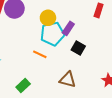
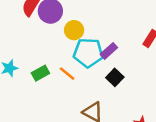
yellow circle: (48, 18) -> (74, 30), moved
green rectangle: (23, 85) -> (40, 73), moved

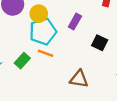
cyan pentagon: (88, 53) -> (43, 32), moved
black square: (115, 77) -> (100, 43), moved

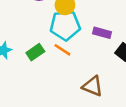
purple rectangle: (75, 21) -> (102, 33), moved, turned 63

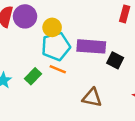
purple rectangle: (102, 33) -> (91, 46), size x1.6

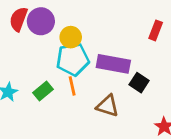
orange line: (58, 69) -> (72, 86), turned 49
brown triangle: (92, 98) -> (108, 106), moved

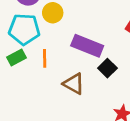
cyan pentagon: (73, 59) -> (24, 29), moved

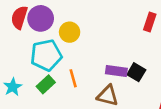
purple rectangle: (87, 46) -> (116, 71), moved, size x0.7

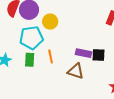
black square: (136, 72) -> (99, 55), turned -32
green rectangle: (46, 84) -> (30, 60), turned -48

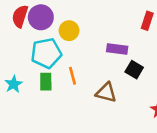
purple rectangle: (84, 53) -> (117, 49), moved
black square: (99, 55) -> (134, 70), turned 32

